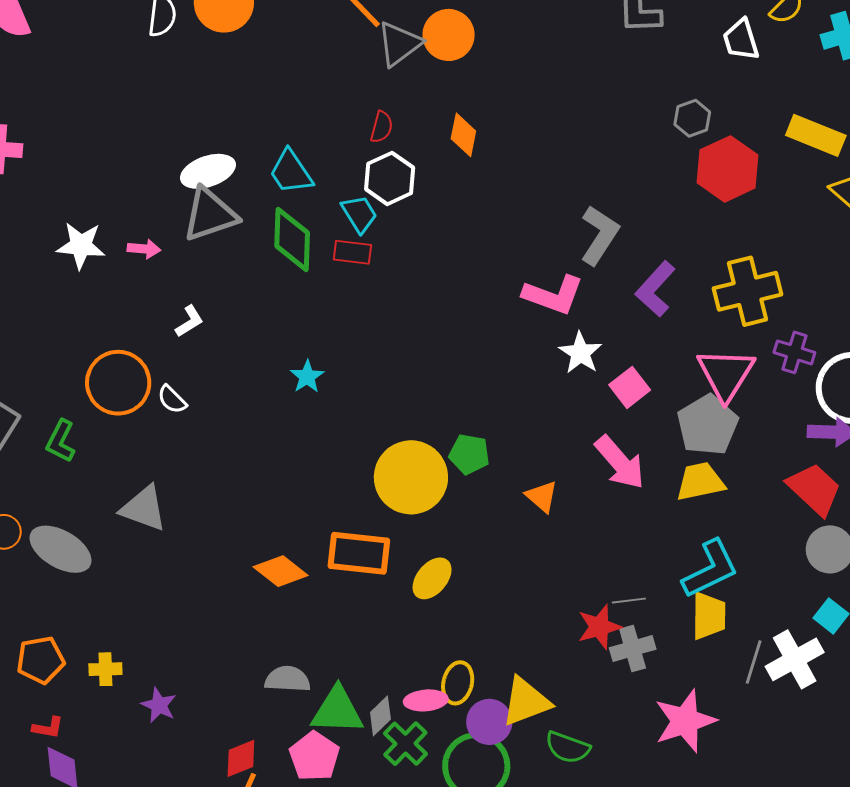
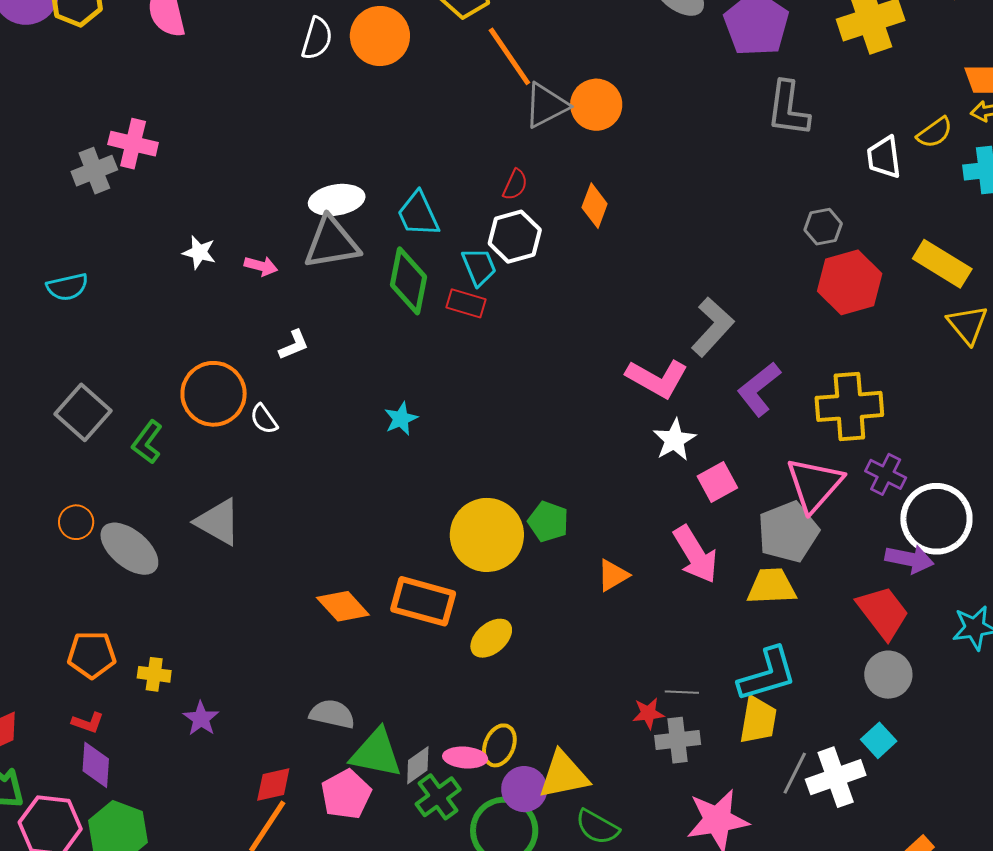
white star: (81, 245) -> (199, 252), size x0.7
orange triangle: (542, 497) -> (613, 575), turned 39
red star: (599, 627) -> (648, 713), size x0.7

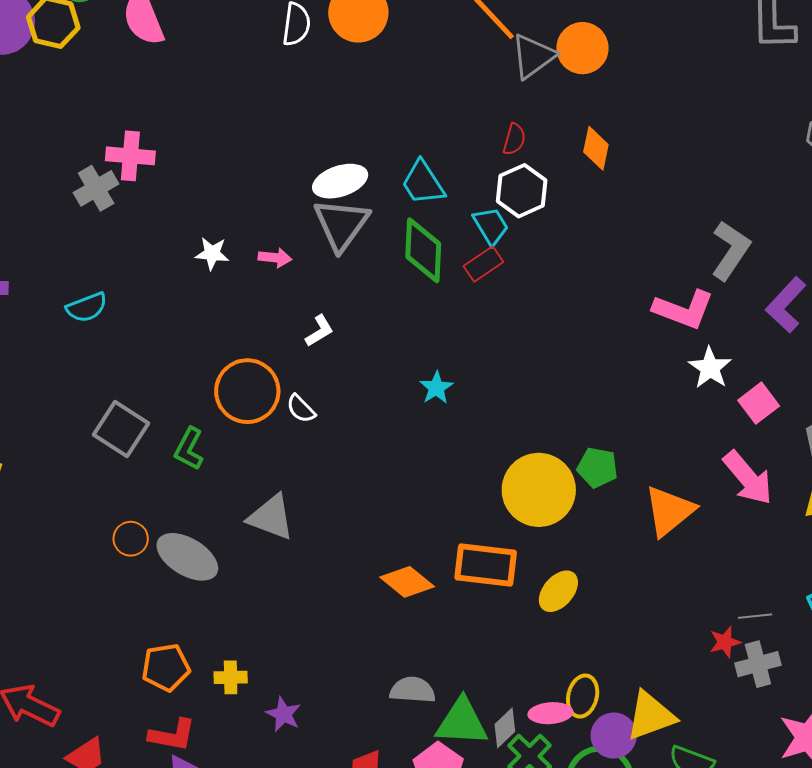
gray triangle: (331, 243) -> (341, 224), turned -36
red rectangle: (466, 303) -> (483, 264), turned -42
orange triangle: (613, 575) -> (669, 511), size x1.6
red L-shape: (88, 723) -> (172, 735), size x1.5

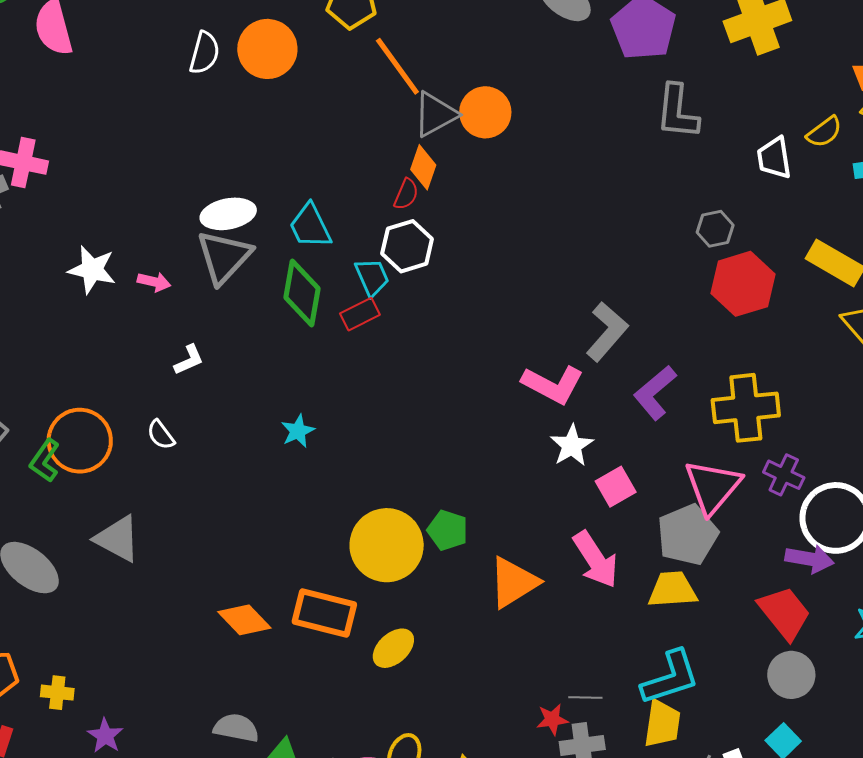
orange diamond: (596, 148) -> (423, 167), moved
white star: (212, 253) -> (92, 270), size x1.4
orange circle: (247, 391) -> (80, 441), moved

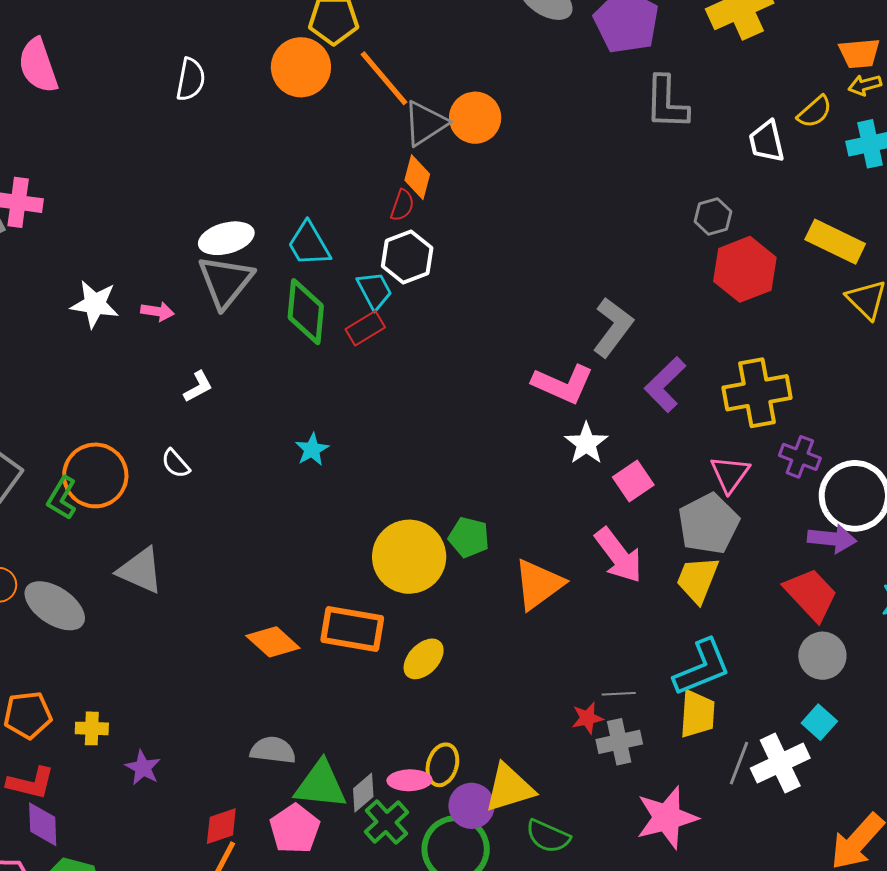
orange circle: (267, 49) -> (301, 67), moved
pink triangle: (713, 487) -> (730, 474), size x0.7
yellow trapezoid: (672, 590) -> (698, 580), turned -60

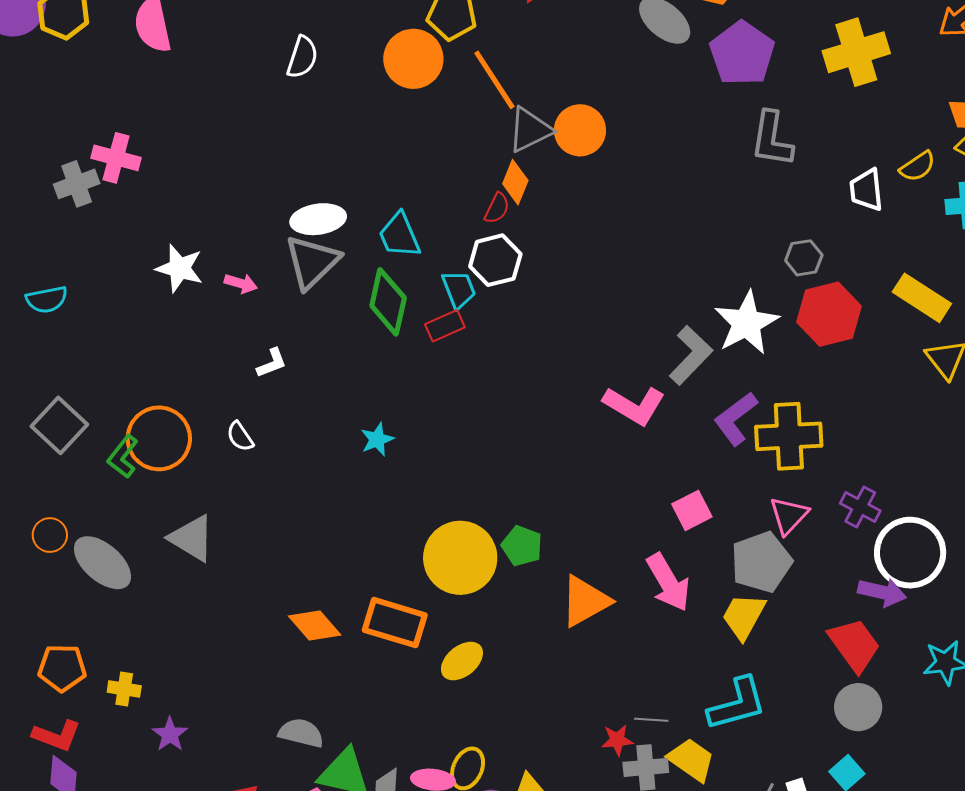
yellow cross: (757, 393) -> (789, 436), moved
white star: (586, 443) -> (746, 323), moved, size x1.5
yellow trapezoid: (697, 714) -> (691, 760), moved, turned -66

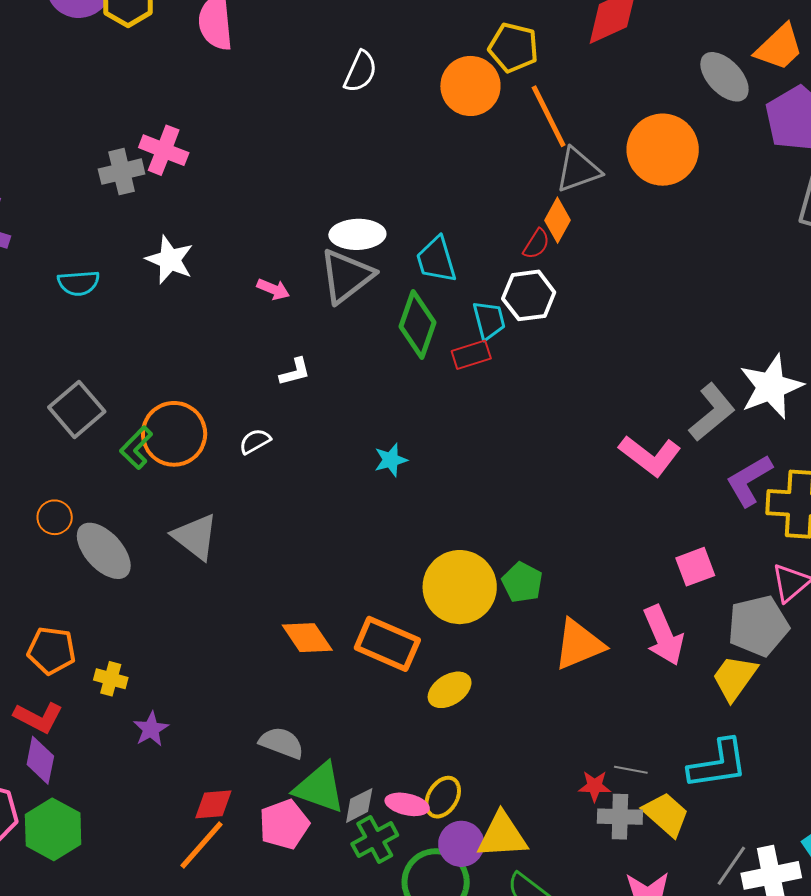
orange circle: (580, 130) -> (663, 150), moved, size x1.4
white star: (179, 268) -> (170, 260), moved
white semicircle: (240, 437) -> (255, 441), turned 88

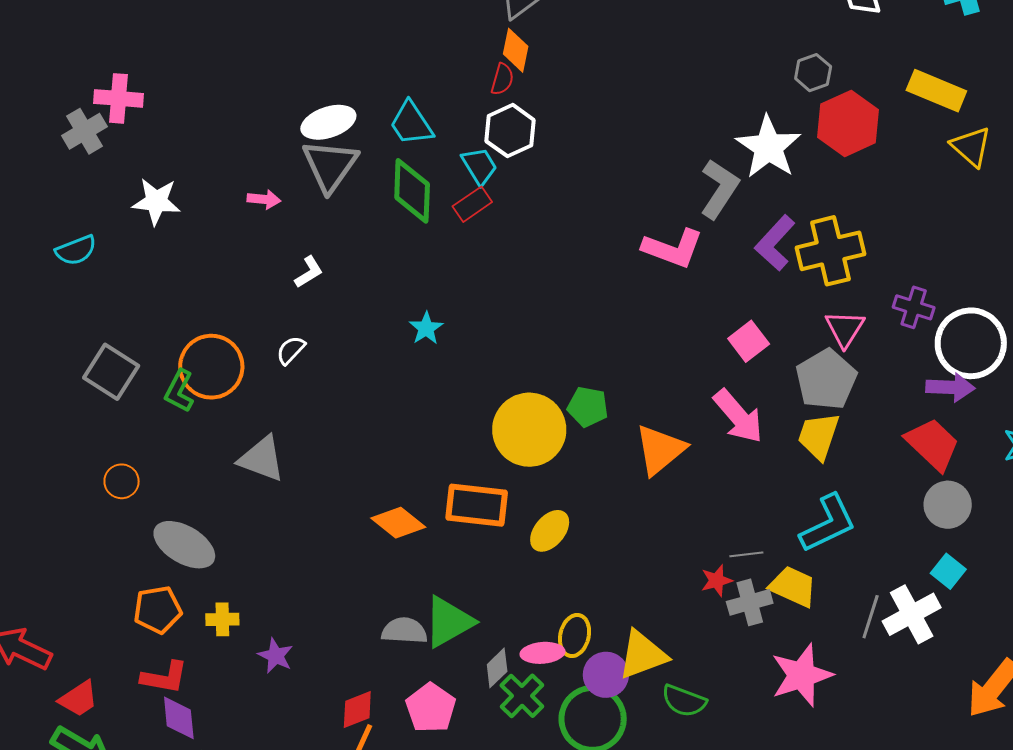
gray ellipse: (104, 551) -> (184, 545), moved
green triangle: (320, 788) -> (449, 622), moved, turned -32

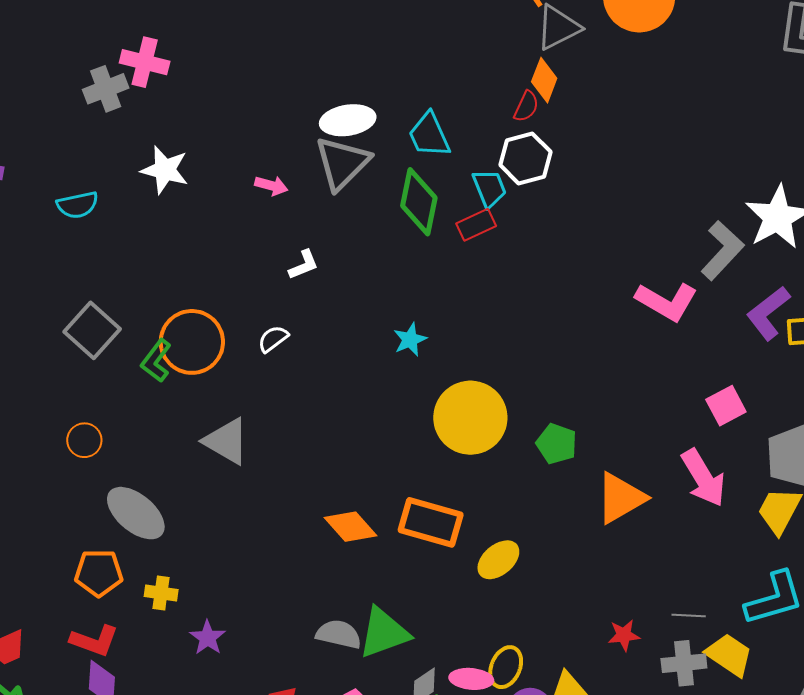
yellow circle: (529, 430) -> (470, 418), moved
red star: (717, 581) -> (624, 635), moved

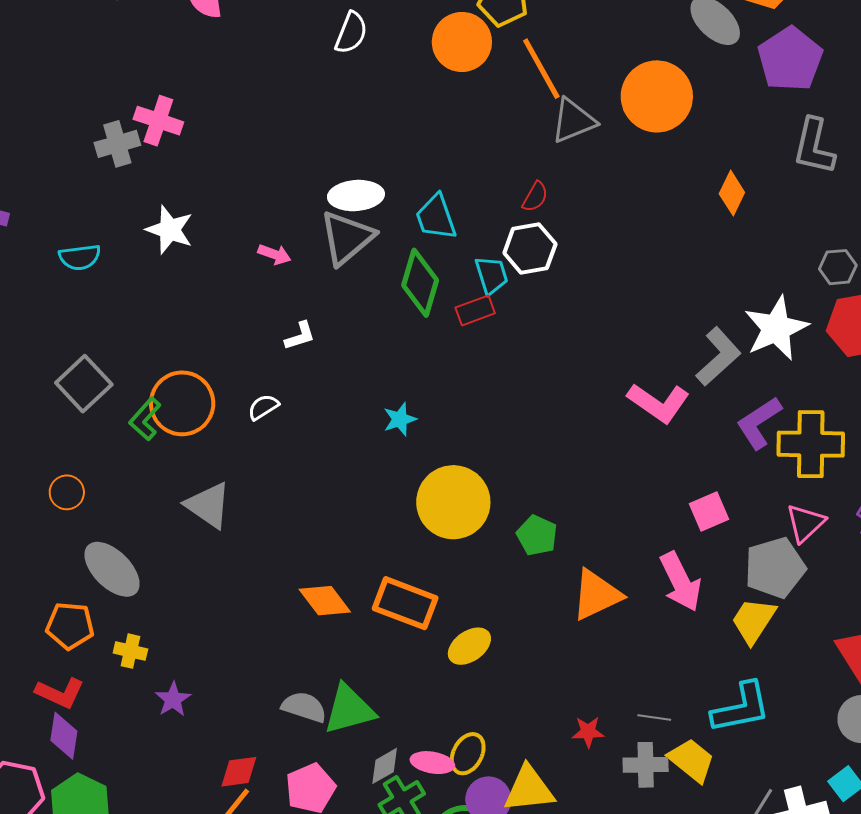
orange diamond: (544, 80) -> (732, 193), moved

